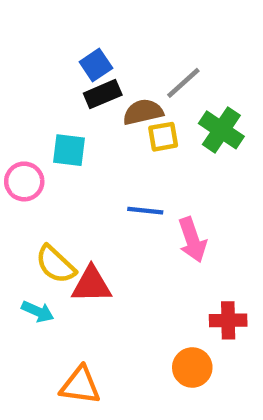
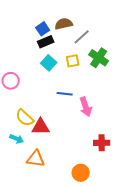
brown semicircle: (143, 112) -> (64, 24), moved
cyan square: (69, 150) -> (49, 63), moved, turned 35
orange circle: (192, 367) -> (81, 173), moved
orange triangle: (80, 385) -> (36, 159), moved

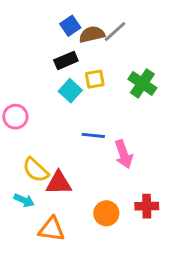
blue square: (43, 29) -> (70, 26), moved
gray line: (82, 37) -> (115, 32), moved
yellow square: (73, 61) -> (95, 79), moved
orange circle: (81, 173) -> (106, 213), moved

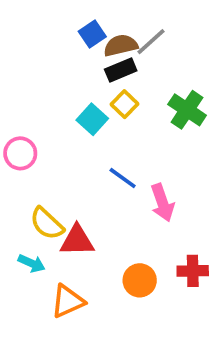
black rectangle: (66, 60) -> (121, 70), moved
yellow square: (95, 79) -> (124, 104), turned -36
blue line: (93, 135) -> (123, 178), turned 30
orange triangle: (51, 229) -> (68, 301), turned -32

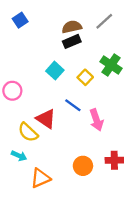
blue square: (92, 34) -> (20, 20), moved
gray line: (151, 42) -> (104, 21), moved
yellow square: (124, 104) -> (85, 77), moved
red triangle: (77, 241) -> (46, 119), moved, turned 35

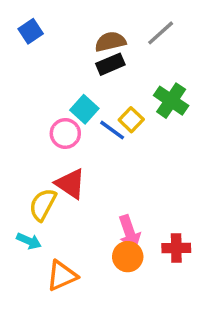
pink circle: (12, 91) -> (65, 134), moved
blue line: (73, 105) -> (112, 130), moved
pink arrow: (96, 120) -> (129, 232), moved
yellow semicircle: (28, 132) -> (43, 205), turned 75

